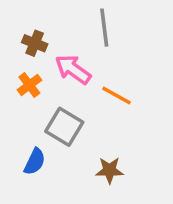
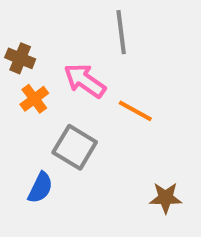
brown cross: (35, 43) -> (20, 58), moved
brown star: (110, 170) -> (166, 198), moved

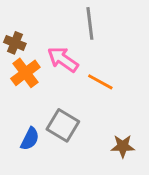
orange cross: (34, 99) -> (25, 73), size x1.4
gray square: (75, 147) -> (63, 125), moved

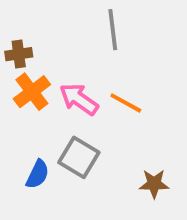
brown cross: (15, 43) -> (19, 54), turned -30
pink arrow: (63, 59) -> (79, 99), moved

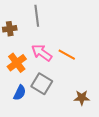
gray line: (113, 30) -> (37, 16), moved
orange cross: (32, 92) -> (17, 63), moved

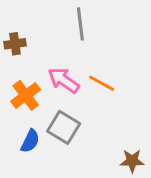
gray line: (37, 16) -> (80, 24), moved
brown star: (82, 98) -> (132, 161), moved

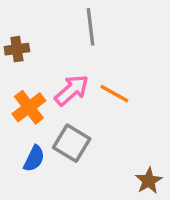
pink arrow: (64, 80) -> (72, 90), turned 104
brown star: (132, 161) -> (149, 181), turned -30

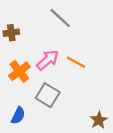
gray line: (91, 27) -> (60, 18), turned -40
blue semicircle: (34, 159) -> (18, 116), moved

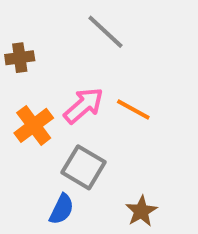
blue semicircle: (18, 116) -> (62, 209), moved
brown star: (99, 120) -> (141, 211), moved

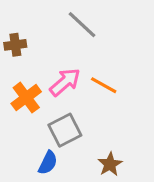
gray square: (83, 167) -> (65, 130), turned 32

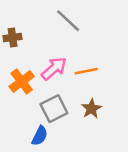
orange line: (104, 85) -> (86, 71), turned -40
brown star: (110, 164) -> (91, 109), moved

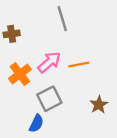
gray line: (68, 21) -> (62, 19), turned 30
brown star: (91, 109) -> (99, 105), moved

